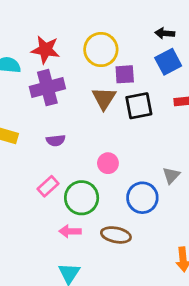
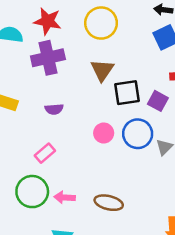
purple square: (125, 74) -> (158, 101), moved, turned 30
black square: (139, 106) -> (127, 93), moved
green circle: (82, 198) -> (32, 192), moved
blue circle: (142, 198) -> (138, 134), moved

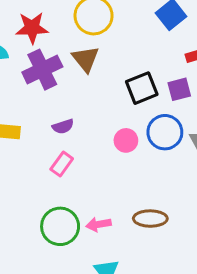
brown triangle: (102, 70) -> (85, 59), moved
purple square: (158, 101) -> (179, 89), turned -30
pink rectangle: (45, 153) -> (62, 164), moved

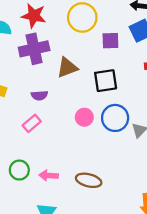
brown triangle: (85, 59) -> (67, 68), moved, turned 35
purple square: (179, 89) -> (110, 41), moved
green circle: (60, 226) -> (19, 170), size x0.7

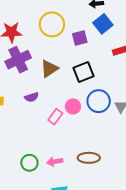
pink rectangle: (32, 123) -> (55, 117), moved

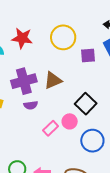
purple cross: (18, 60) -> (24, 81), moved
black square: (83, 72) -> (86, 104), moved, turned -35
blue circle: (99, 101) -> (92, 141), moved

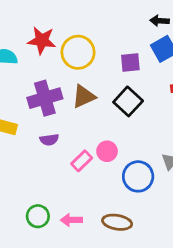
yellow circle: (63, 37) -> (78, 52), moved
black square: (86, 104) -> (128, 101), moved
purple semicircle: (31, 105) -> (49, 140), moved

